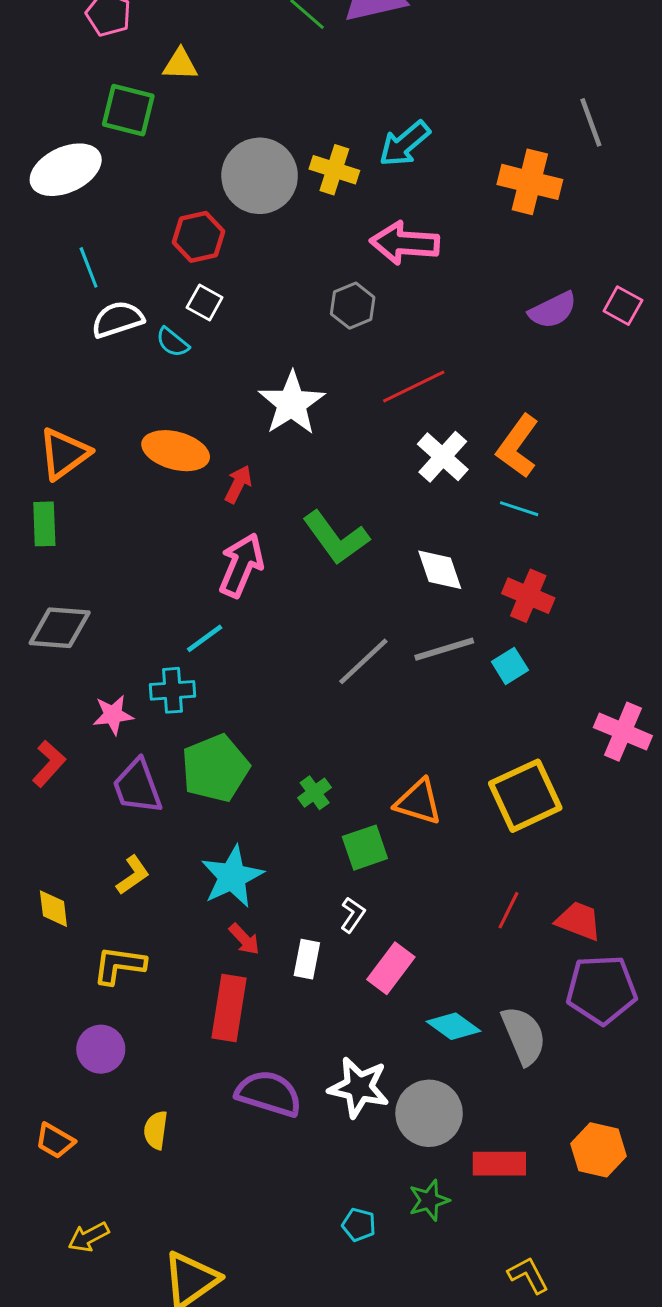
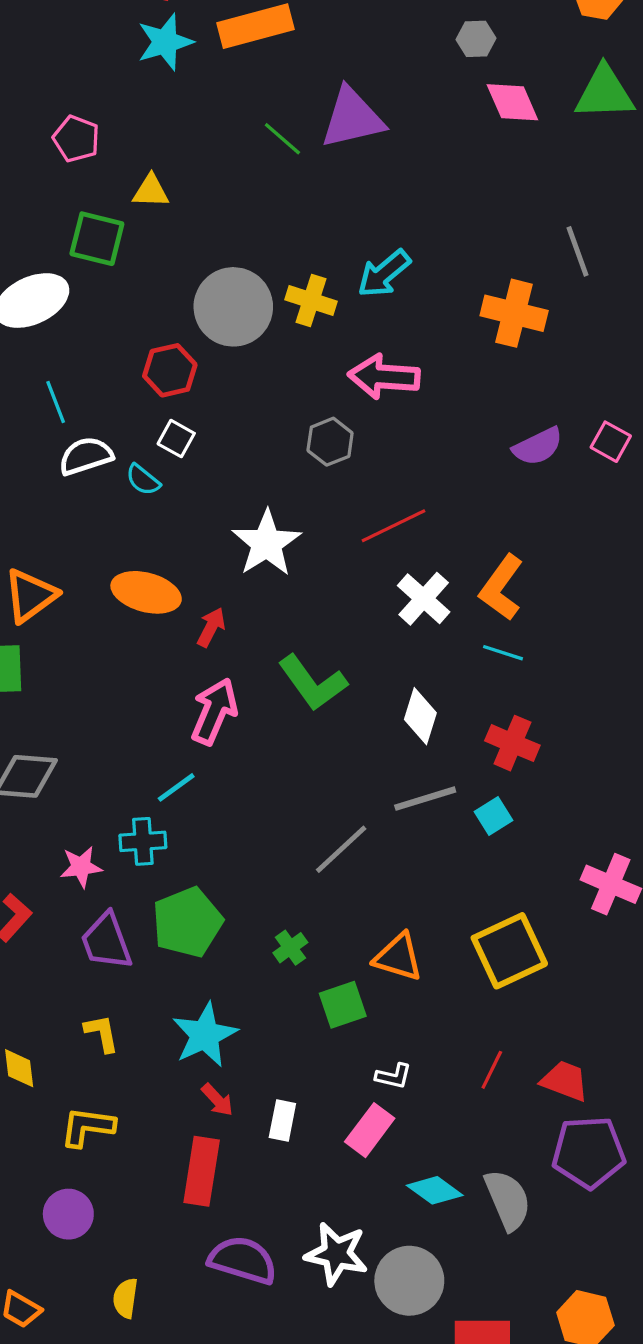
white diamond: (440, 570) -> (420, 716), turned 36
gray line: (363, 661) -> (341, 849), moved
yellow L-shape: (133, 875) -> (102, 1033), turned -66
white L-shape: (353, 915) -> (393, 1076), moved, turned 68

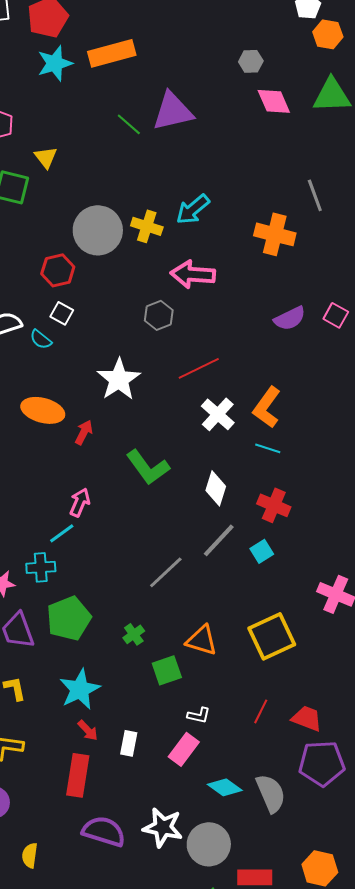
yellow triangle: (151, 191) -> (46, 157), turned 50
pink arrow: (214, 711) -> (80, 502), moved, size x0.7
gray line: (425, 799) -> (219, 540), turned -30

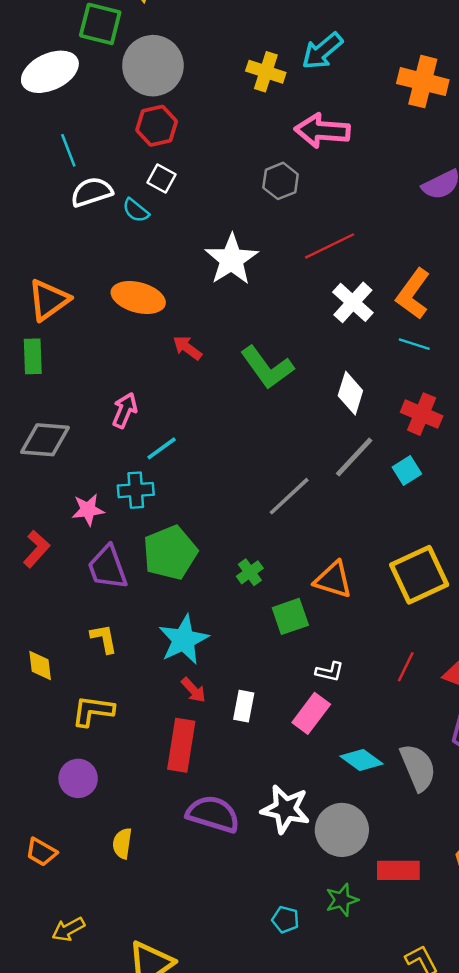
gray circle: (98, 230) -> (153, 66), moved
red arrow: (84, 432) -> (187, 348), moved, turned -80
pink arrow: (80, 502) -> (125, 410), moved

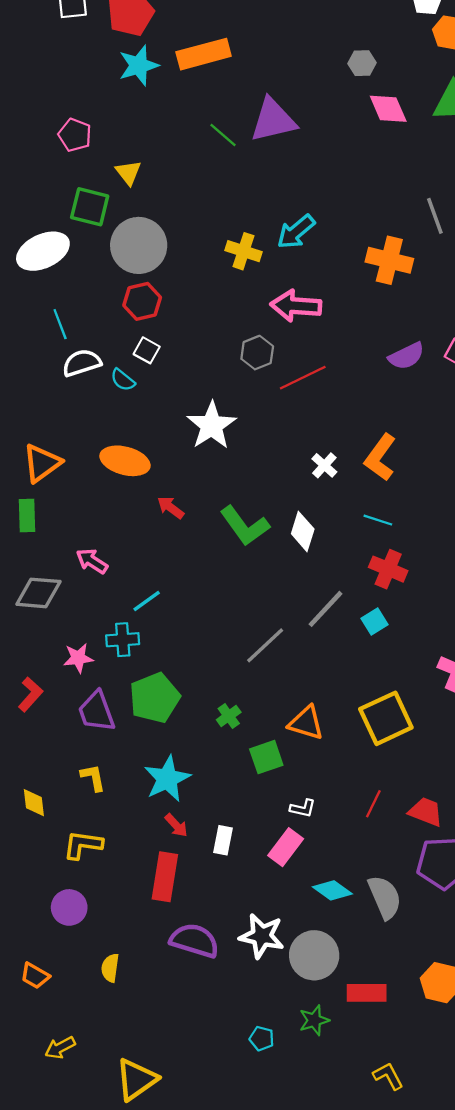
red line: (330, 246) -> (303, 378), moved
white cross: (353, 302) -> (324, 465), size x0.7
cyan line: (414, 344) -> (378, 520), moved
white diamond: (350, 393) -> (303, 531), moved
pink arrow: (125, 410) -> (92, 561), moved, turned -80

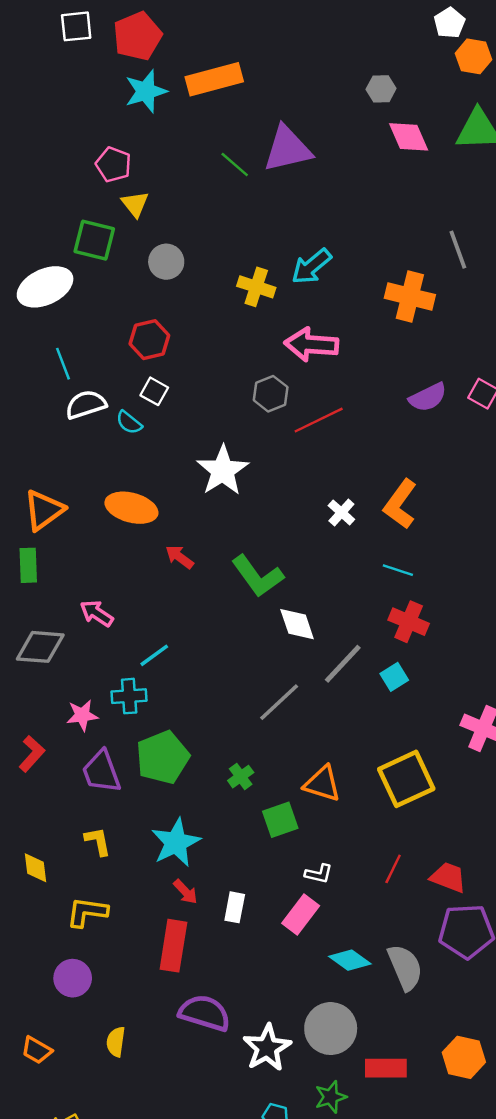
pink pentagon: (75, 135) -> (113, 164), moved
gray circle: (139, 245) -> (166, 262), moved, size x0.6
white diamond: (303, 531) -> (297, 624), moved, turned -36
white star: (262, 936) -> (267, 1048), moved, turned 30

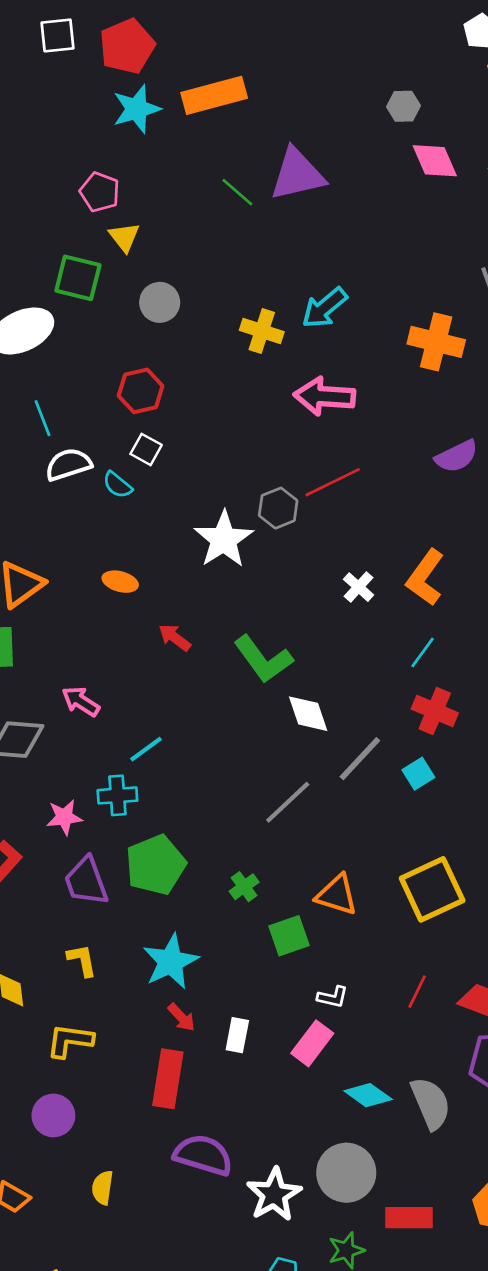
gray hexagon: (271, 394) -> (278, 508), moved
orange ellipse: (131, 508) -> (120, 582), size x0.6
cyan line: (398, 570) -> (423, 652), turned -72

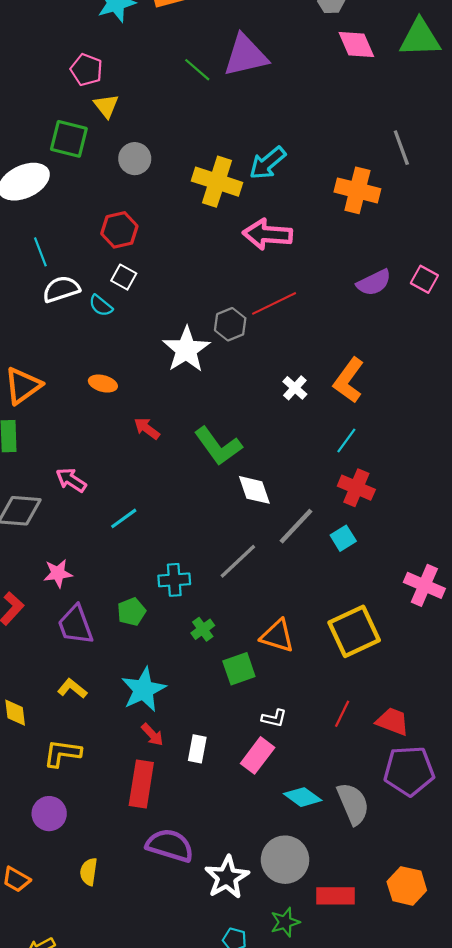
yellow cross: (262, 331) -> (217, 182), size x1.4
cyan cross: (117, 795) -> (174, 580), moved
green pentagon: (156, 865) -> (131, 612), size x0.6
yellow L-shape: (82, 960) -> (72, 689), turned -40

